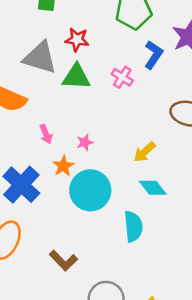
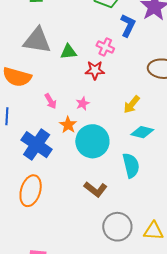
red star: (77, 40) -> (95, 70), moved
green triangle: (76, 77) -> (68, 52), size x0.7
cyan diamond: (153, 188) -> (142, 132), turned -30
brown L-shape: (63, 261) -> (96, 189), moved

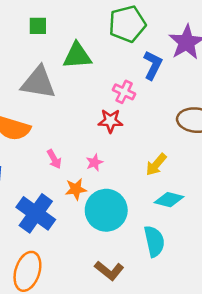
green triangle: (68, 52) -> (77, 56), moved, size x1.4
orange star: (68, 125) -> (76, 189), turned 30

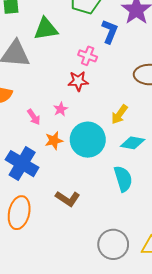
pink star: (94, 163) -> (61, 109), moved
cyan circle: (106, 210) -> (88, 140), moved
brown L-shape: (109, 271) -> (68, 199), moved

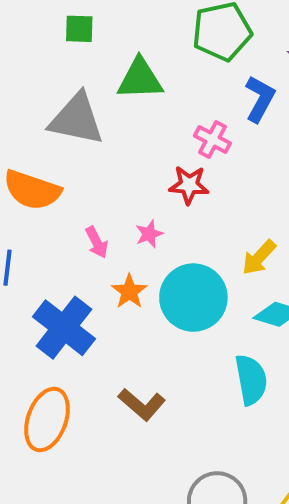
orange star: (54, 141) -> (129, 292), turned -30

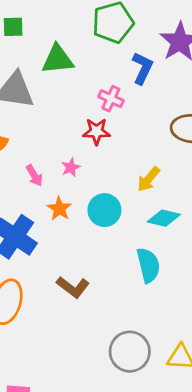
cyan circle: (193, 298) -> (104, 210), size x0.7

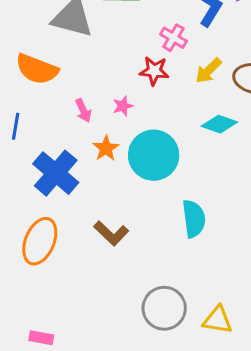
yellow arrow: (149, 179) -> (208, 71), moved
cyan circle: (104, 210) -> (154, 155), size x1.4
cyan diamond: (164, 218) -> (219, 124), moved

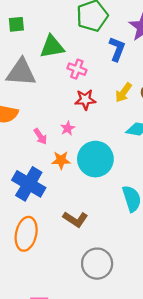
pink cross: (173, 38) -> (77, 69), moved
orange star: (106, 148) -> (61, 160), turned -30
gray circle: (164, 308) -> (97, 264), moved

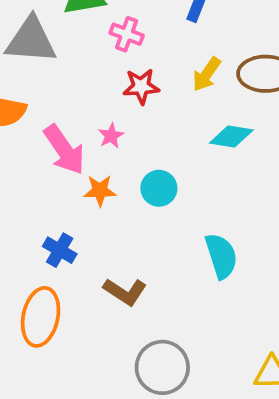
pink arrow: (40, 136) -> (64, 150), size x1.8
cyan circle: (95, 159) -> (159, 188), size x0.6
blue cross: (29, 184) -> (60, 250), moved, size x0.6

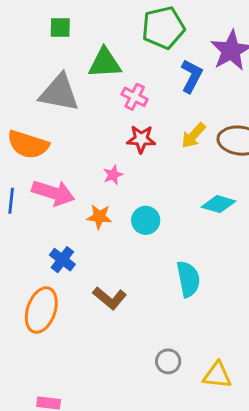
cyan diamond: (231, 136) -> (218, 204), moved
pink arrow: (64, 150) -> (53, 193), moved, turned -45
gray circle: (162, 367) -> (168, 361), moved, size x0.6

